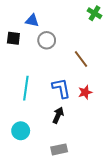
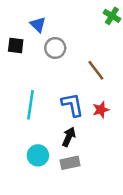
blue triangle: (32, 21) -> (38, 25), turned 32
cyan circle: (21, 131) -> (38, 155), moved
gray rectangle: (59, 149) -> (70, 163), moved

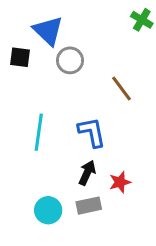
blue triangle: (38, 25) -> (48, 31), size x1.5
red star: (101, 110) -> (120, 182), moved
cyan circle: (38, 155) -> (48, 210), moved

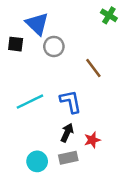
cyan line: (39, 132) -> (30, 102), turned 56

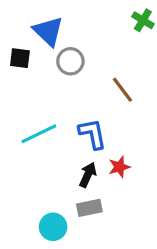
red star: (92, 140) -> (119, 167), moved
cyan circle: (37, 161) -> (53, 227), moved

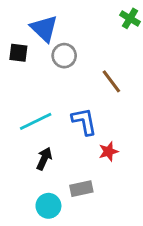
black arrow: (88, 175) -> (44, 159), moved

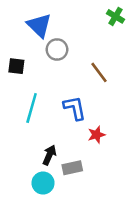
black square: (18, 53) -> (16, 66), moved
cyan line: (36, 121) -> (32, 108), turned -48
black arrow: (44, 159) -> (49, 155), moved

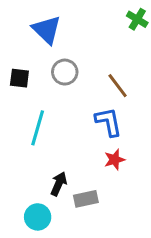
gray circle: (57, 49) -> (65, 72), moved
blue L-shape: (75, 108) -> (109, 122), moved
cyan circle: (43, 183) -> (38, 217), moved

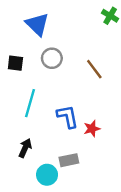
blue L-shape: (109, 122) -> (68, 116), moved
black arrow: (59, 184) -> (25, 148), moved
cyan circle: (38, 217) -> (47, 175), moved

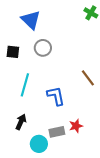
brown line: (94, 69) -> (88, 78), moved
red star: (92, 129) -> (76, 126), moved

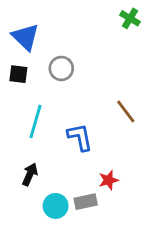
blue triangle: (31, 20) -> (26, 37), moved
gray rectangle: (57, 132) -> (86, 202), moved

